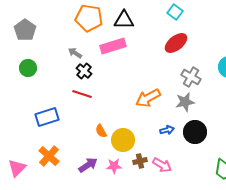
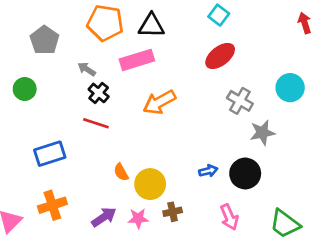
gray pentagon: (25, 30) -> (44, 40), moved
orange arrow: (148, 98) -> (159, 102), moved
gray star: (185, 102) -> (262, 133), moved
orange cross: (49, 156) -> (52, 205), turned 30
pink arrow: (162, 165) -> (229, 217), moved, turned 36

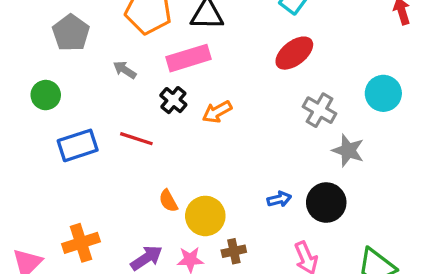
black cross: (99, 93) -> (173, 100), moved
orange arrow: (159, 102) -> (217, 112), size x0.7
gray star: (262, 133) -> (348, 150), turned 30
blue rectangle: (50, 154) -> (78, 145), moved

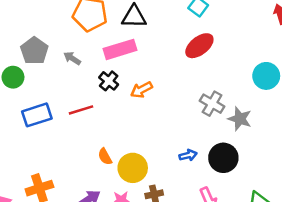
gray pentagon: (71, 33) -> (34, 51), moved
gray cross: (320, 110) -> (212, 104), moved
red line: (136, 139) -> (81, 110), turned -35

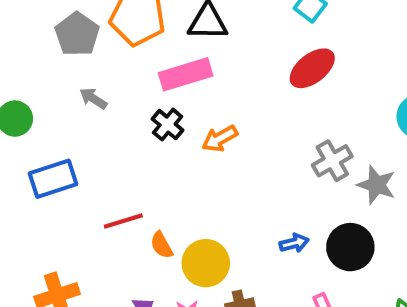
gray pentagon: (34, 51) -> (77, 34), moved
gray arrow: (72, 58) -> (93, 98), moved
gray cross: (212, 104) -> (332, 161), turned 30
red line: (81, 110) -> (123, 221), moved

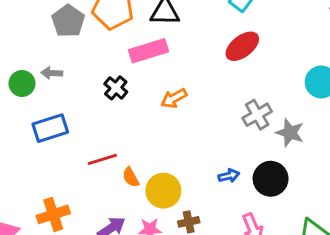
gray arrow: (93, 98) -> (52, 73), moved, turned -30
black cross: (168, 125) -> (116, 88), moved

